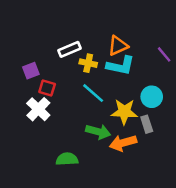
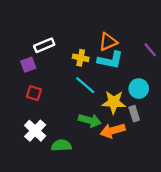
white rectangle: (69, 49) -> (44, 45), moved
red square: (47, 88) -> (34, 93), moved
white cross: (38, 109) -> (35, 131), moved

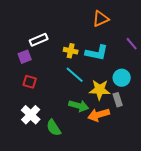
orange triangle: (108, 42) -> (101, 19), moved
green semicircle: (61, 145) -> (54, 128), turned -120

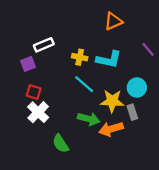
white cross: (31, 115) -> (38, 112), moved

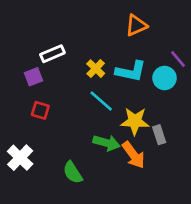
yellow cross: (80, 57) -> (96, 69), turned 32
cyan circle: (137, 87) -> (165, 78), moved
white cross: (38, 112) -> (20, 158), moved
orange arrow: (111, 129) -> (133, 155), turned -110

